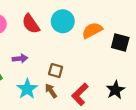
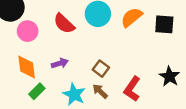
brown square: (56, 71) -> (101, 69), turned 32

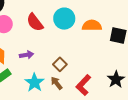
orange semicircle: (132, 17) -> (92, 26), turned 30

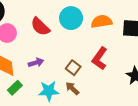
cyan star: (34, 83) -> (49, 91), turned -30
red L-shape: (83, 85) -> (100, 58), moved

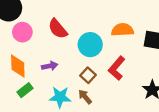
cyan circle: (71, 18) -> (90, 45), moved

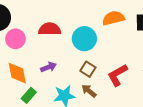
red semicircle: (58, 29) -> (50, 29), turned 140
red L-shape: (117, 68) -> (117, 75), moved, turned 30

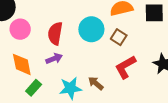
red semicircle: (50, 29) -> (55, 33), moved, turned -80
brown square: (88, 69) -> (119, 37), moved

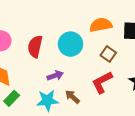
brown square: (119, 37) -> (108, 54), moved
purple arrow: (54, 59) -> (55, 76), moved

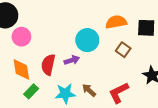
red semicircle: (35, 47) -> (48, 65), moved
purple arrow: (55, 76) -> (72, 60), moved
red L-shape: (102, 82) -> (119, 93), moved

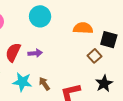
cyan circle: (87, 40) -> (40, 16), moved
brown square: (123, 50) -> (95, 56), moved

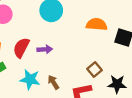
brown square: (95, 56) -> (95, 70), moved
black star: (104, 84) -> (117, 84), turned 30

